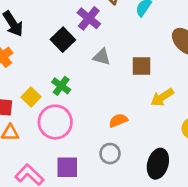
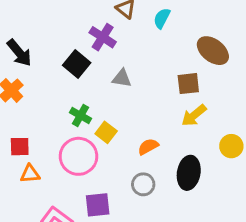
brown square: (142, 66) -> (188, 84), moved
yellow square: (31, 97) -> (106, 132), moved
black ellipse: (158, 164) -> (189, 173), moved

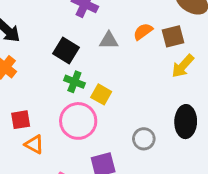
black square: (77, 64) -> (66, 50), moved
orange semicircle: (148, 147) -> (143, 32), moved
orange triangle: (30, 174) -> (34, 144), turned 42

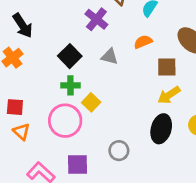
orange semicircle: (143, 32) -> (143, 42), moved
green cross: (74, 82) -> (70, 85), turned -36
black ellipse: (186, 122) -> (161, 129), moved

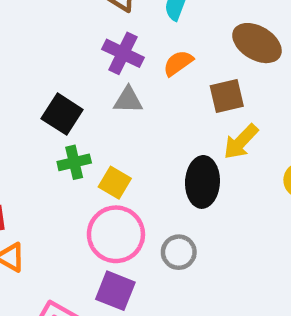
purple cross: (96, 19) -> (123, 53), moved
pink circle: (65, 121) -> (116, 234), moved
black ellipse: (161, 129) -> (202, 182), moved
purple square: (77, 165) -> (115, 291), turned 35

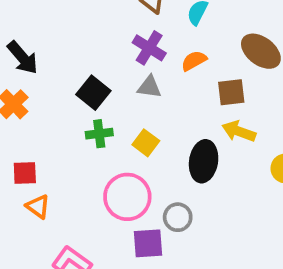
yellow arrow: (241, 142) -> (239, 131), turned 60
yellow square: (115, 183) -> (146, 143), moved
purple square: (115, 291) -> (148, 243), moved, turned -32

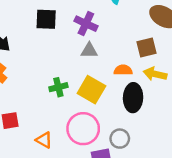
orange semicircle: (194, 61) -> (123, 70), moved, turned 36
black square: (93, 93) -> (46, 19), moved, turned -30
yellow square: (146, 143) -> (91, 90), size x1.5
orange triangle: (38, 207) -> (44, 140), moved

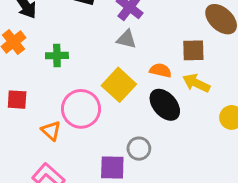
green cross: (58, 87) -> (57, 56), moved
black ellipse: (133, 98) -> (165, 105), turned -56
pink circle: (83, 129) -> (81, 109), moved

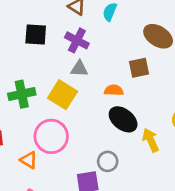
green cross: (57, 56) -> (22, 94), size x1.4
yellow arrow: (196, 83) -> (151, 140), moved, turned 50
yellow square: (119, 85) -> (63, 95), moved

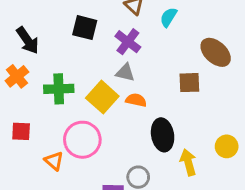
orange semicircle: (114, 90) -> (136, 100), moved
black ellipse: (123, 119) -> (163, 135), turned 32

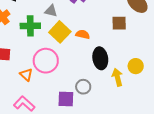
gray triangle: (125, 73) -> (51, 11), moved
yellow circle: (227, 146) -> (136, 66), moved

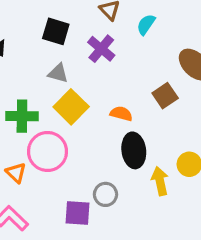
brown square: (119, 23) -> (165, 96), turned -35
green cross: (30, 26) -> (22, 116), moved
orange semicircle: (83, 34) -> (121, 114), moved

